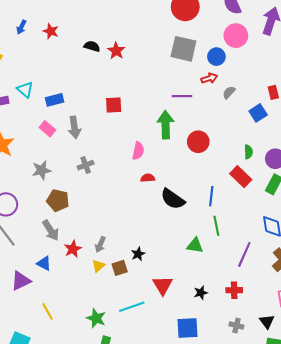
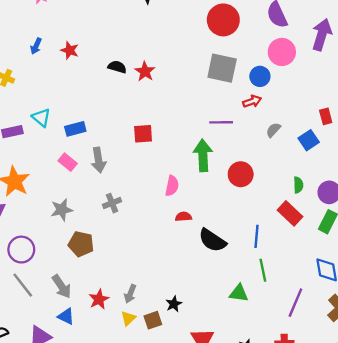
gray semicircle: (229, 92) -> (273, 130), moved
gray arrow: (51, 230) -> (62, 286), moved

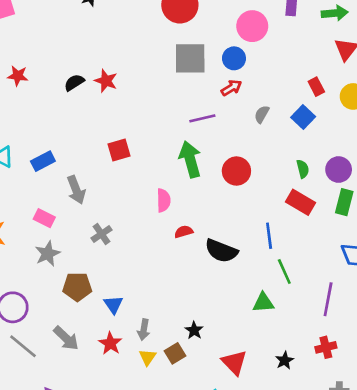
black semicircle: (117, 67) -> (74, 82), turned -36
pink rectangle: (68, 162) -> (44, 218), moved
blue triangle: (66, 316) -> (113, 305), moved, turned 42

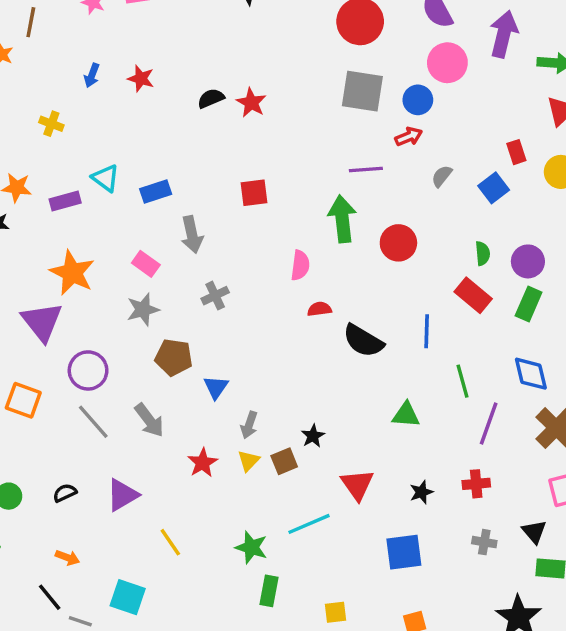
green line: (284, 272) -> (462, 381), moved
red star: (110, 343) -> (203, 463), moved

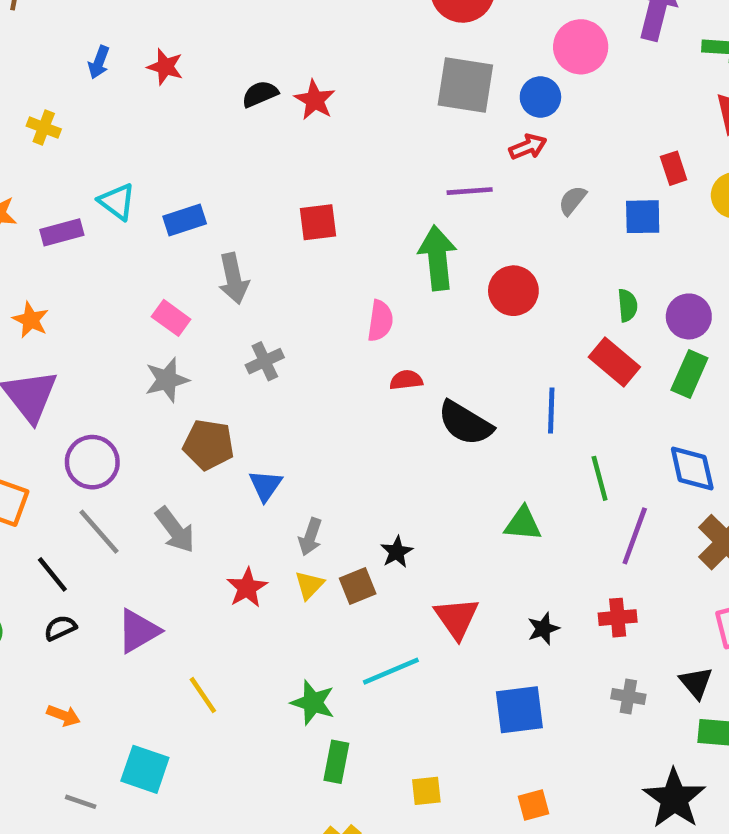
blue square: (494, 188) -> (643, 217), turned 36
orange star: (72, 273) -> (31, 320), moved, size x0.6
black line: (50, 597) -> (52, 574), moved

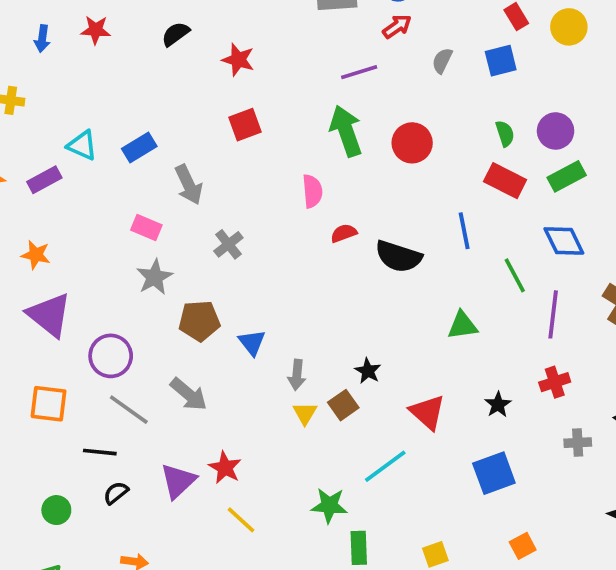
red star: (315, 100) -> (238, 60), moved
green rectangle: (689, 374) -> (567, 176), turned 51
blue diamond: (692, 469) -> (564, 241), moved
black line: (52, 574) -> (100, 452), turned -32
red star: (247, 588) -> (225, 468), moved

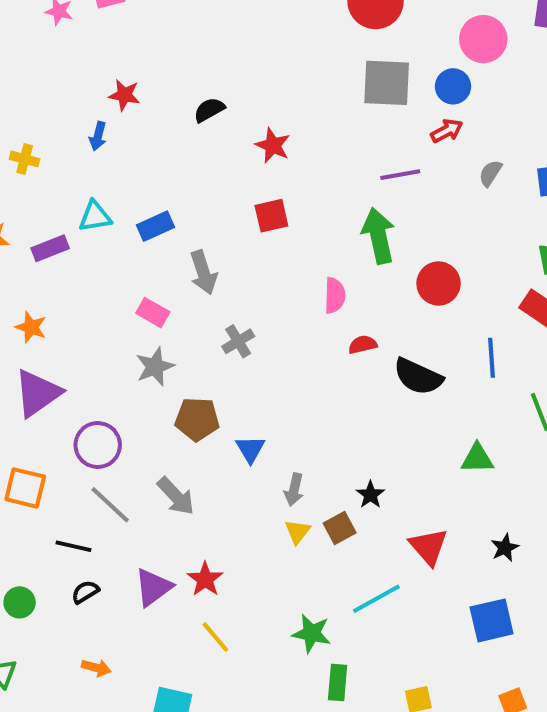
blue arrow: (42, 39) -> (98, 136), moved
red circle: (412, 143) -> (439, 283), moved
cyan triangle: (82, 145) -> (95, 216), turned -40
purple triangle: (49, 315) -> (38, 393), turned 39

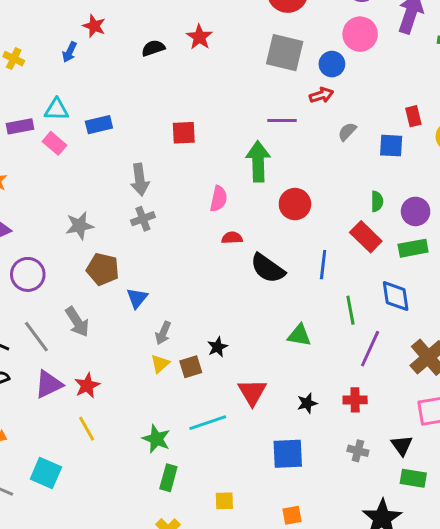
red star: (273, 145) -> (199, 37), moved
gray arrow: (203, 272) -> (140, 180), moved
pink rectangle: (153, 313) -> (55, 143), moved
gray line: (110, 505) -> (36, 337), moved

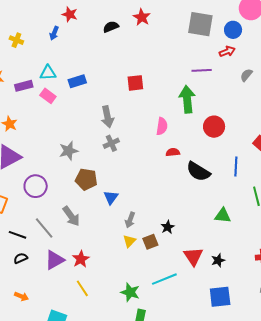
black star: (307, 403) -> (218, 260), moved

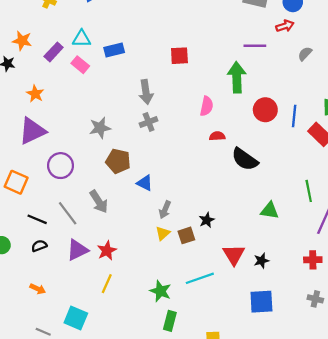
purple rectangle: (24, 86) -> (54, 52), turned -36
blue line: (236, 167) -> (294, 116), moved
blue triangle: (111, 197) -> (145, 183), turned -42
yellow line: (82, 288) -> (107, 284), turned 54

